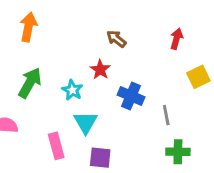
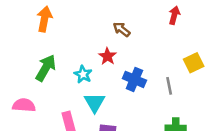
red arrow: (176, 39) -> (174, 15), moved
gray line: (166, 115) -> (169, 86), moved

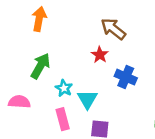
brown arrow: (122, 29) -> (113, 29), size x1.5
cyan star: (83, 74) -> (64, 88), moved

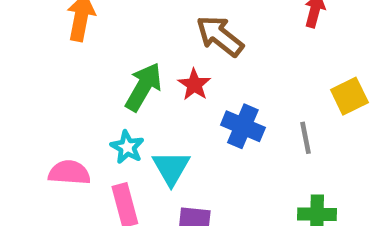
green arrow: (40, 66) -> (143, 87), moved
pink semicircle: (19, 102) -> (69, 173), moved

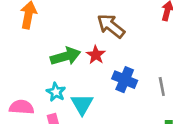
green arrow: (143, 87) -> (66, 56), turned 44

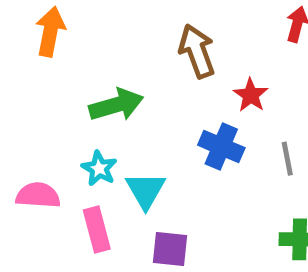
brown arrow: (111, 26) -> (197, 51), turned 32
red star: (96, 55) -> (251, 95), moved

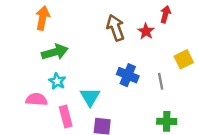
red star: (251, 95) -> (146, 31), moved
green arrow: (116, 105) -> (55, 52), moved
cyan star: (99, 168) -> (57, 81), moved

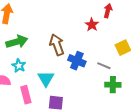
brown arrow: (116, 28) -> (57, 45), moved
gray line: (161, 81) -> (104, 66), turned -56
green cross: (167, 121) -> (113, 85), moved

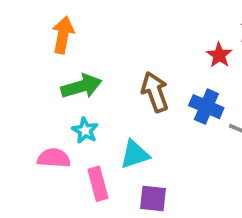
blue cross: (77, 61) -> (206, 107), moved
cyan triangle: (46, 79) -> (135, 154), turned 42

